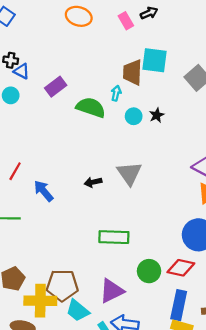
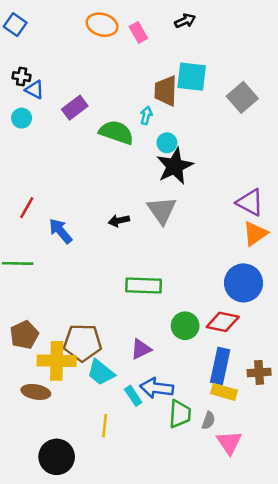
pink rectangle: (126, 21) -> (138, 32), moved
black star: (157, 115) -> (175, 166), moved, size x2.0
purple triangle: (112, 291) -> (141, 349), size x0.7

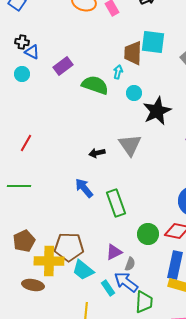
black star: (175, 166) -> (157, 111), moved
blue arrow: (61, 231) -> (84, 188), moved
green rectangle: (144, 286) -> (116, 203), turned 68
blue arrow: (157, 388) -> (126, 282), turned 30
gray semicircle: (208, 420) -> (130, 264), moved

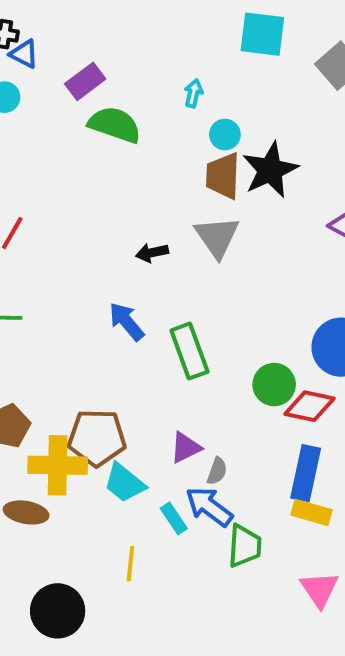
brown trapezoid: (133, 53) -> (223, 176), moved
green semicircle: (95, 85) -> (115, 125), moved
green circle: (148, 234) -> (274, 385), moved

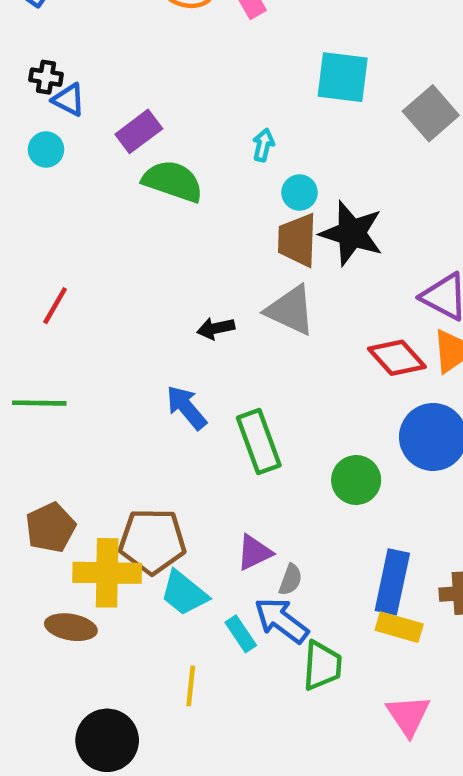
black star: (270, 170) -> (352, 233), turned -30
gray triangle: (217, 237) -> (290, 310), turned -30
red diamond: (310, 406) -> (397, 358), moved, turned 36

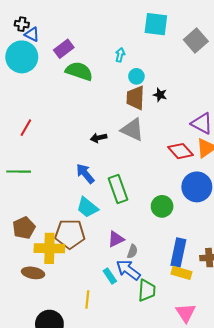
cyan circle: (46, 150) -> (22, 57), size x2.0
black star: (352, 233) -> (160, 95), size x0.5
cyan trapezoid: (184, 593) -> (87, 207), moved

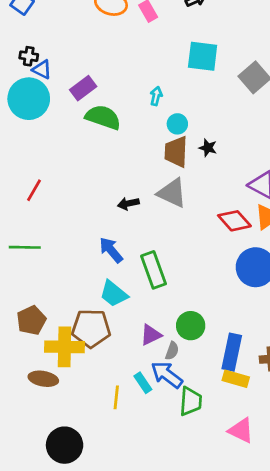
green circle: (162, 206) -> (191, 326), moved
yellow line: (87, 300) -> (116, 397), moved
pink triangle: (186, 313) -> (241, 430), turned -30

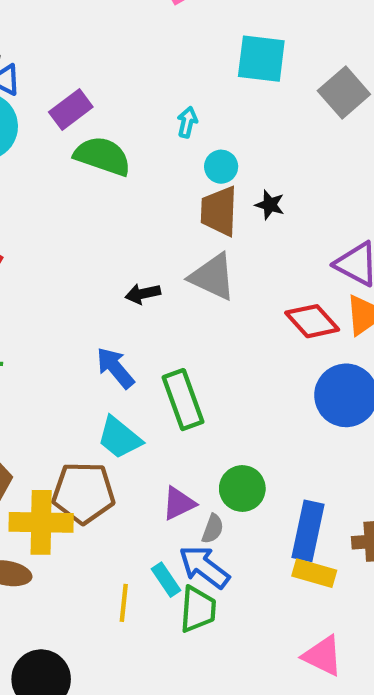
green trapezoid: (191, 401) -> (198, 609), moved

